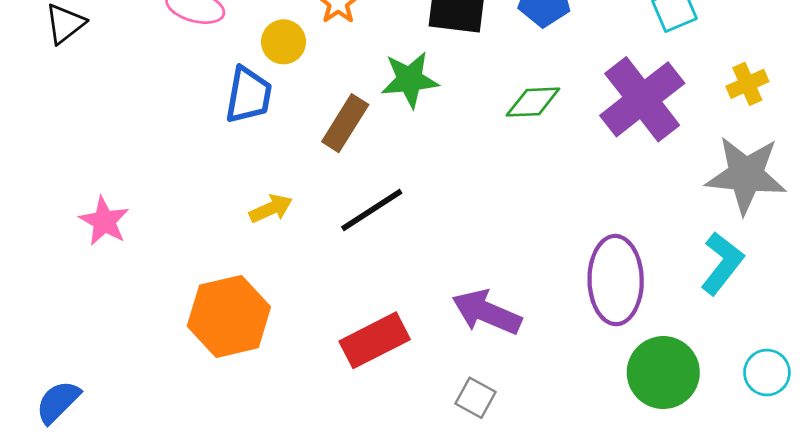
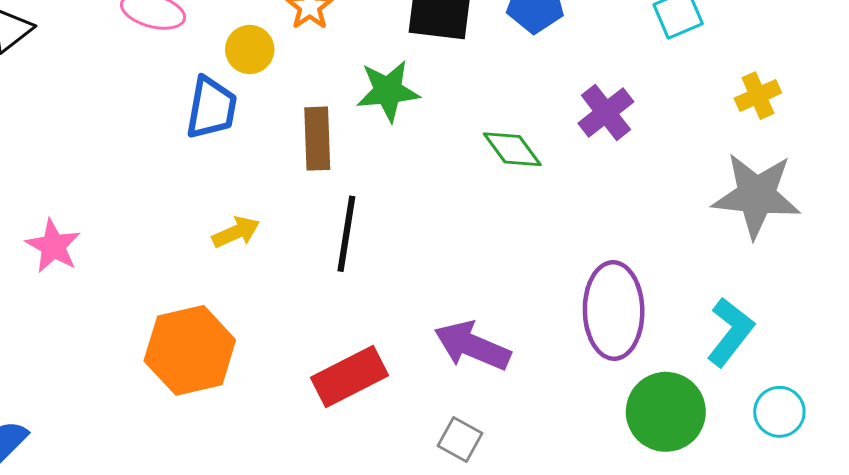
purple cross: (642, 99) -> (606, 112), moved, size x0.6
green diamond: (533, 102) -> (512, 149), moved, turned 56
brown rectangle: (345, 123) -> (317, 139), turned -34
black line: (372, 210) -> (346, 234), turned -48
cyan L-shape: (722, 263) -> (730, 332), moved

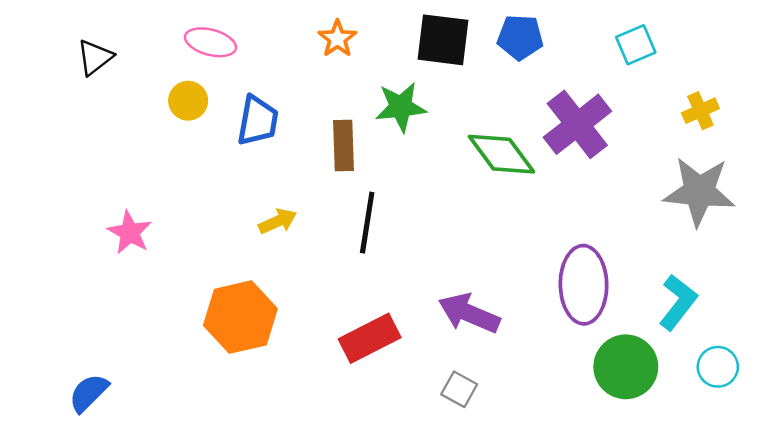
yellow circle: (250, 49) -> (188, 101), moved
purple cross: (606, 112) -> (577, 124), size x1.5
green diamond: (512, 149) -> (501, 154), size x1.4

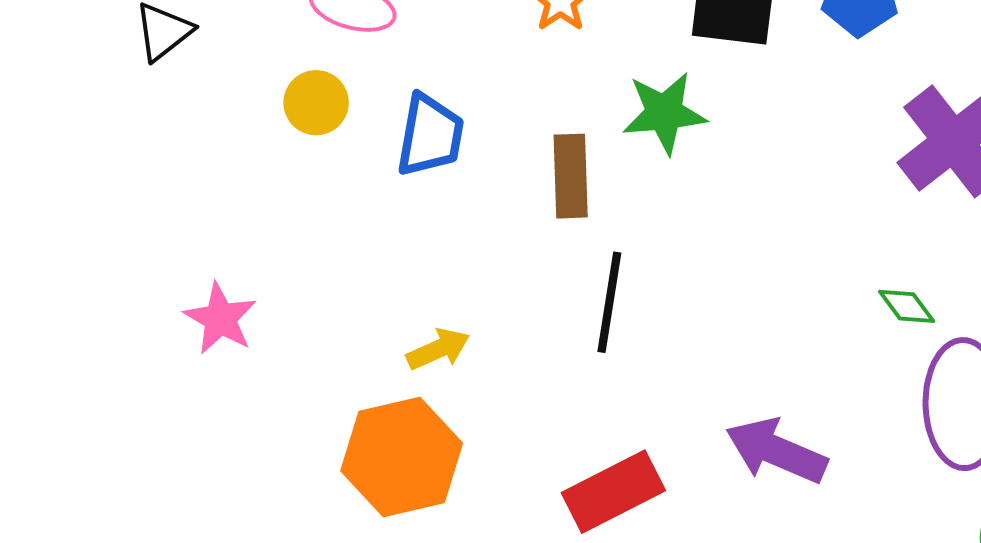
green diamond: (501, 154) -> (907, 306), moved, size x0.5
yellow arrow: (278, 221) -> (438, 349), moved

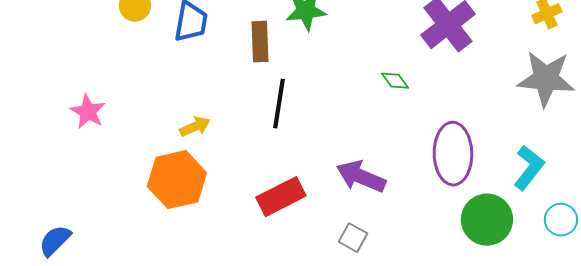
green diamond: (907, 306) -> (395, 81), moved

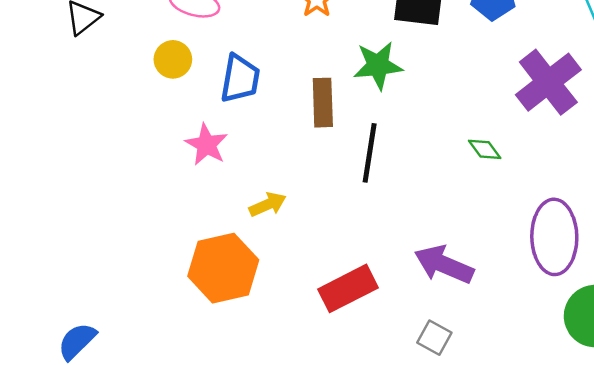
black line: (279, 104) -> (370, 153), moved
pink star: (88, 112) -> (206, 145), moved
yellow arrow: (195, 127) -> (268, 205), moved

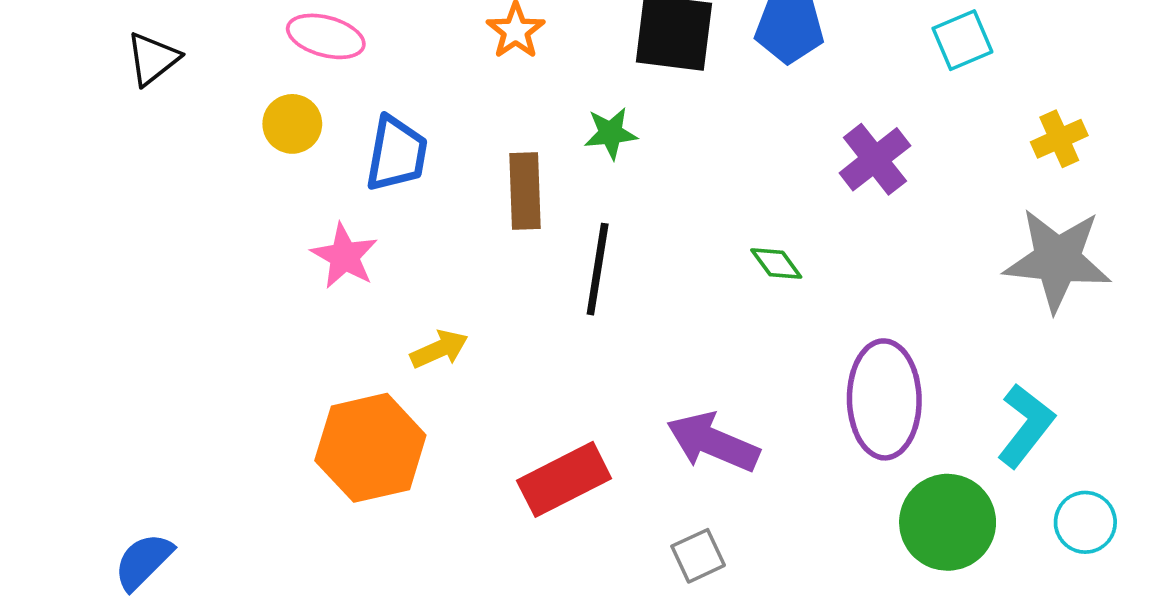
green star: (378, 65) -> (611, 133), size x0.7
purple cross: (548, 82) -> (875, 159), size x0.7
gray square: (434, 338) -> (698, 556), turned 36

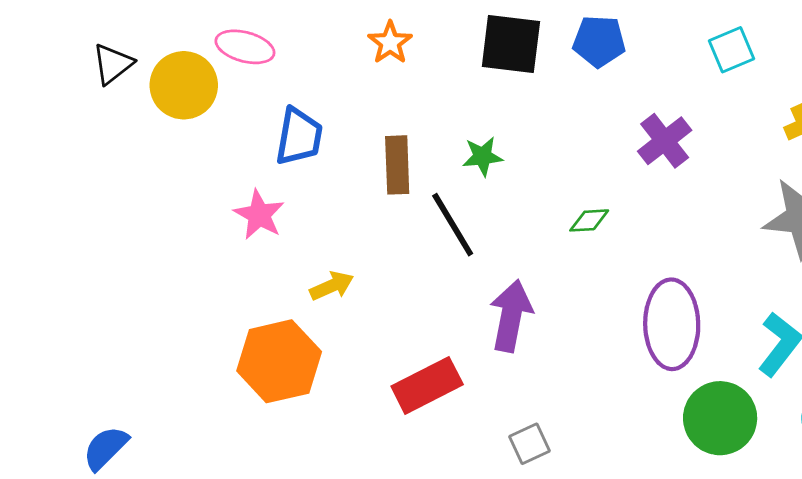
yellow circle: (292, 124) -> (184, 85), moved, size x1.5
green star: (611, 133) -> (483, 156), moved
green diamond: (776, 264) -> (589, 220), turned -57
black line: (598, 269) -> (453, 225), turned -40
purple arrow: (713, 442) -> (511, 316), moved, turned 78

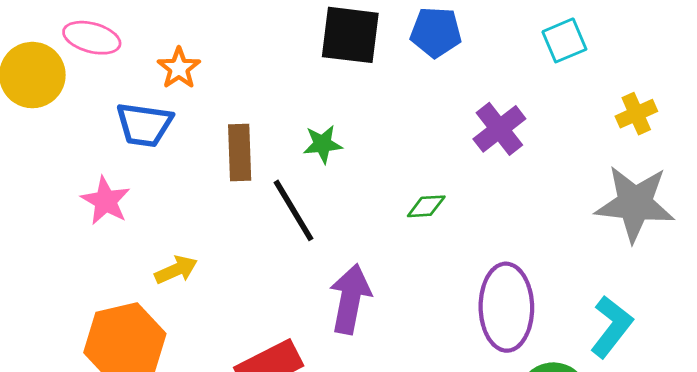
orange star: (390, 43) -> (179, 68), moved
blue trapezoid: (299, 136) -> (144, 125), turned 88

